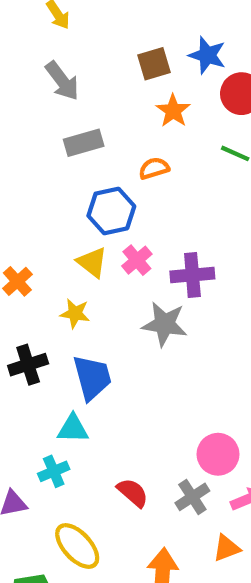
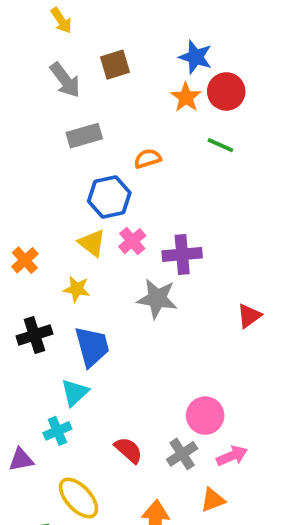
brown square: (154, 64) -> (115, 65), moved
orange star: (173, 111) -> (186, 97), moved
cyan triangle: (73, 429) -> (75, 393), turned -44

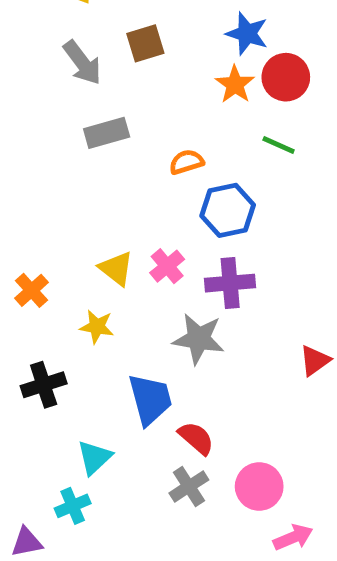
blue hexagon: (109, 197) -> (228, 210), moved
blue trapezoid: (92, 347) -> (150, 399), moved
red semicircle: (128, 450) -> (196, 438), moved
gray cross: (182, 454) -> (189, 486), moved

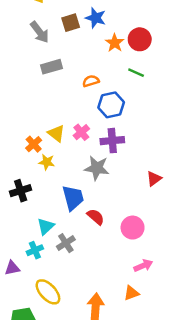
blue star: (247, 34) -> (96, 18), moved
orange cross: (31, 290) -> (34, 144), moved
gray cross: (189, 486) -> (66, 243), moved
pink circle: (259, 486) -> (133, 228), moved

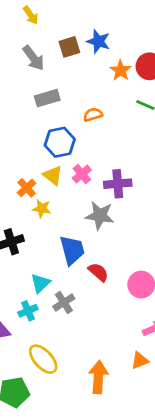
blue hexagon: (111, 105) -> (60, 142), moved

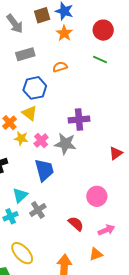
orange star: (120, 70) -> (64, 33), moved
pink cross: (82, 174) -> (41, 141), moved
red semicircle: (98, 272) -> (76, 224), moved

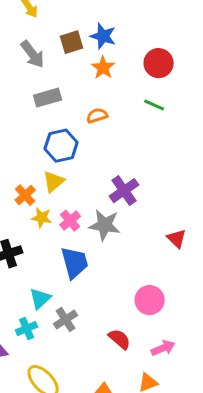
yellow triangle: (30, 113) -> (54, 182), turned 42
purple cross: (79, 119) -> (124, 191), turned -30
red triangle: (116, 153) -> (177, 239), turned -40

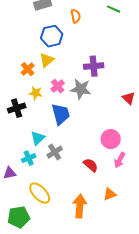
orange semicircle: (97, 116) -> (76, 16), turned 96
purple cross: (124, 191) -> (94, 66), turned 30
yellow star: (42, 218) -> (36, 93), moved
pink arrow: (163, 348) -> (120, 160), moved, turned 140

